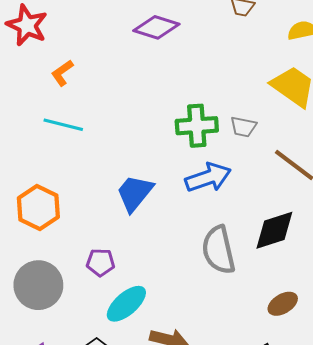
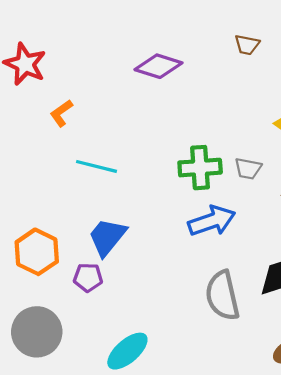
cyan line: (63, 125) -> (97, 166), moved
blue trapezoid: (135, 193) -> (107, 237), moved
purple pentagon: (100, 262) -> (88, 277), moved

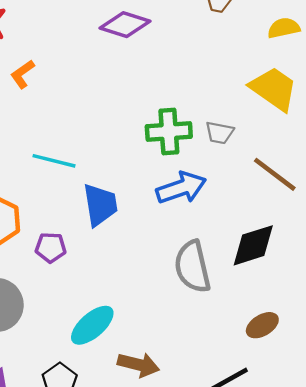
cyan line: (97, 166) -> (54, 161), moved
blue trapezoid: (107, 237) -> (100, 205), moved, turned 132

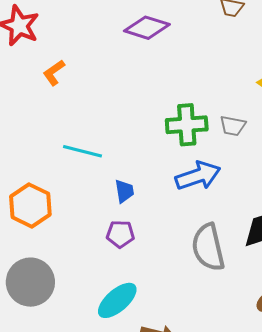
blue trapezoid: (100, 205) -> (124, 191), size x0.6
purple pentagon: (51, 248) -> (120, 234), moved

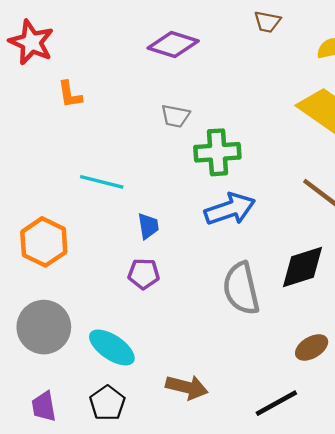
orange L-shape: (54, 73) -> (70, 94), turned -64
gray trapezoid: (233, 126) -> (175, 116), moved
cyan ellipse: (117, 300) -> (112, 347), moved, turned 75

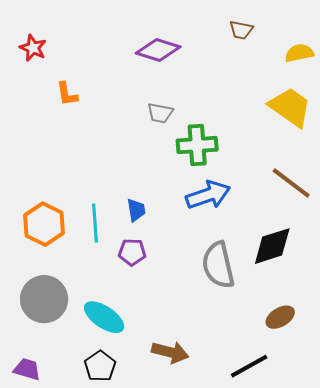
red star: (31, 42) -> (33, 48), size x0.7
cyan line: (102, 182) -> (95, 223), moved, turned 72
purple trapezoid: (44, 406) -> (27, 369), moved, turned 116

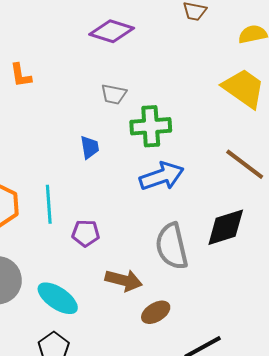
blue trapezoid: (136, 210) -> (90, 147), moved
brown ellipse: (280, 317) -> (156, 312), moved
brown arrow: (170, 352) -> (124, 280), moved

